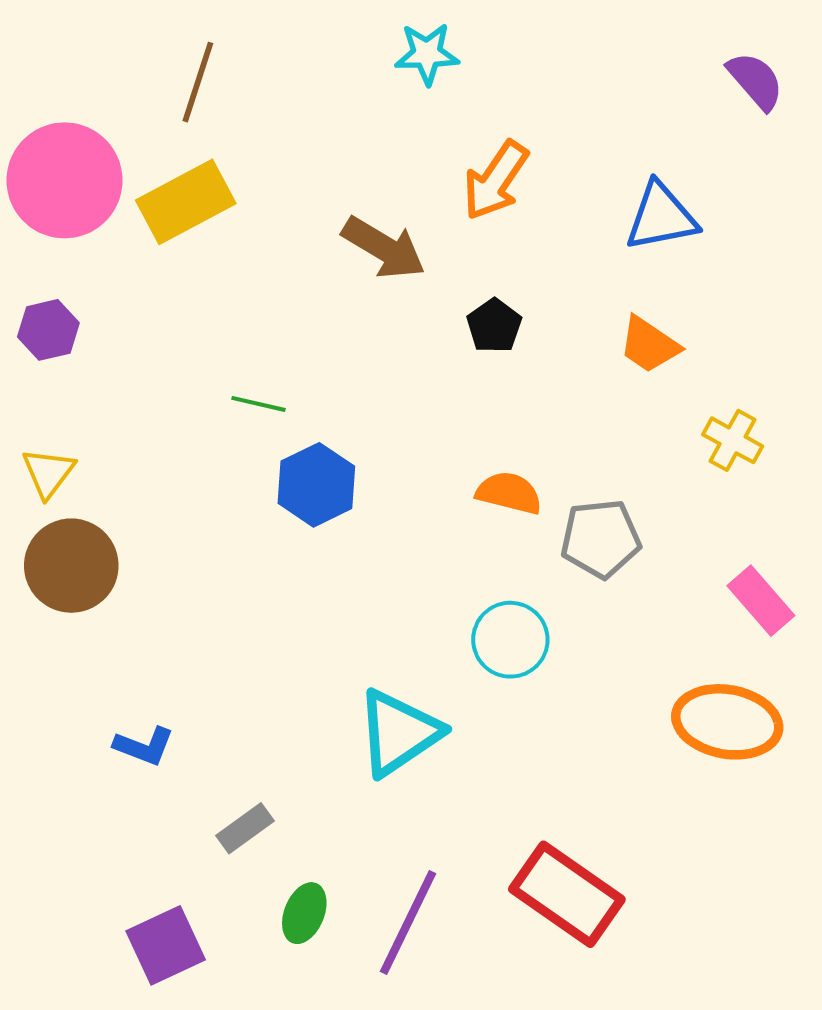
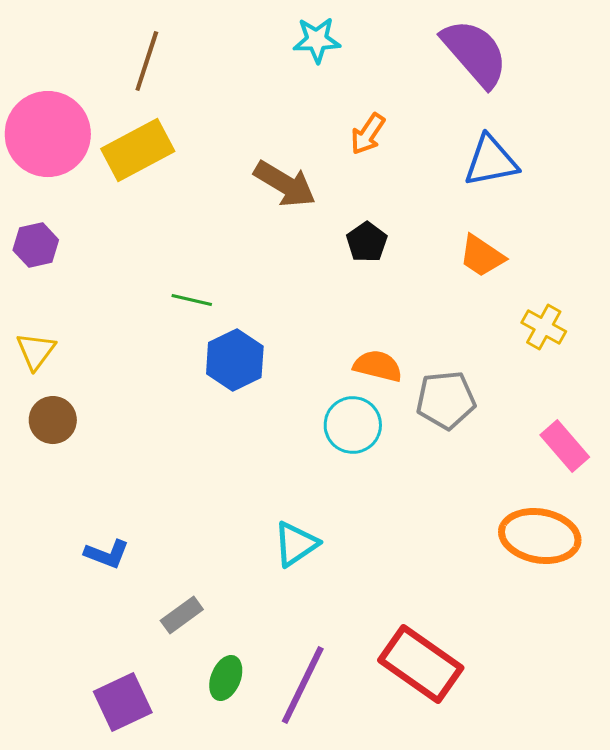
purple semicircle: (755, 81) -> (475, 53), moved, size x1.6
orange arrow: (496, 180) -> (368, 134), size x0.7
brown circle: (71, 566) -> (53, 420), size x0.7
cyan circle: (510, 640) -> (353, 425), moved
cyan triangle: (399, 733) -> (296, 544), size x0.7

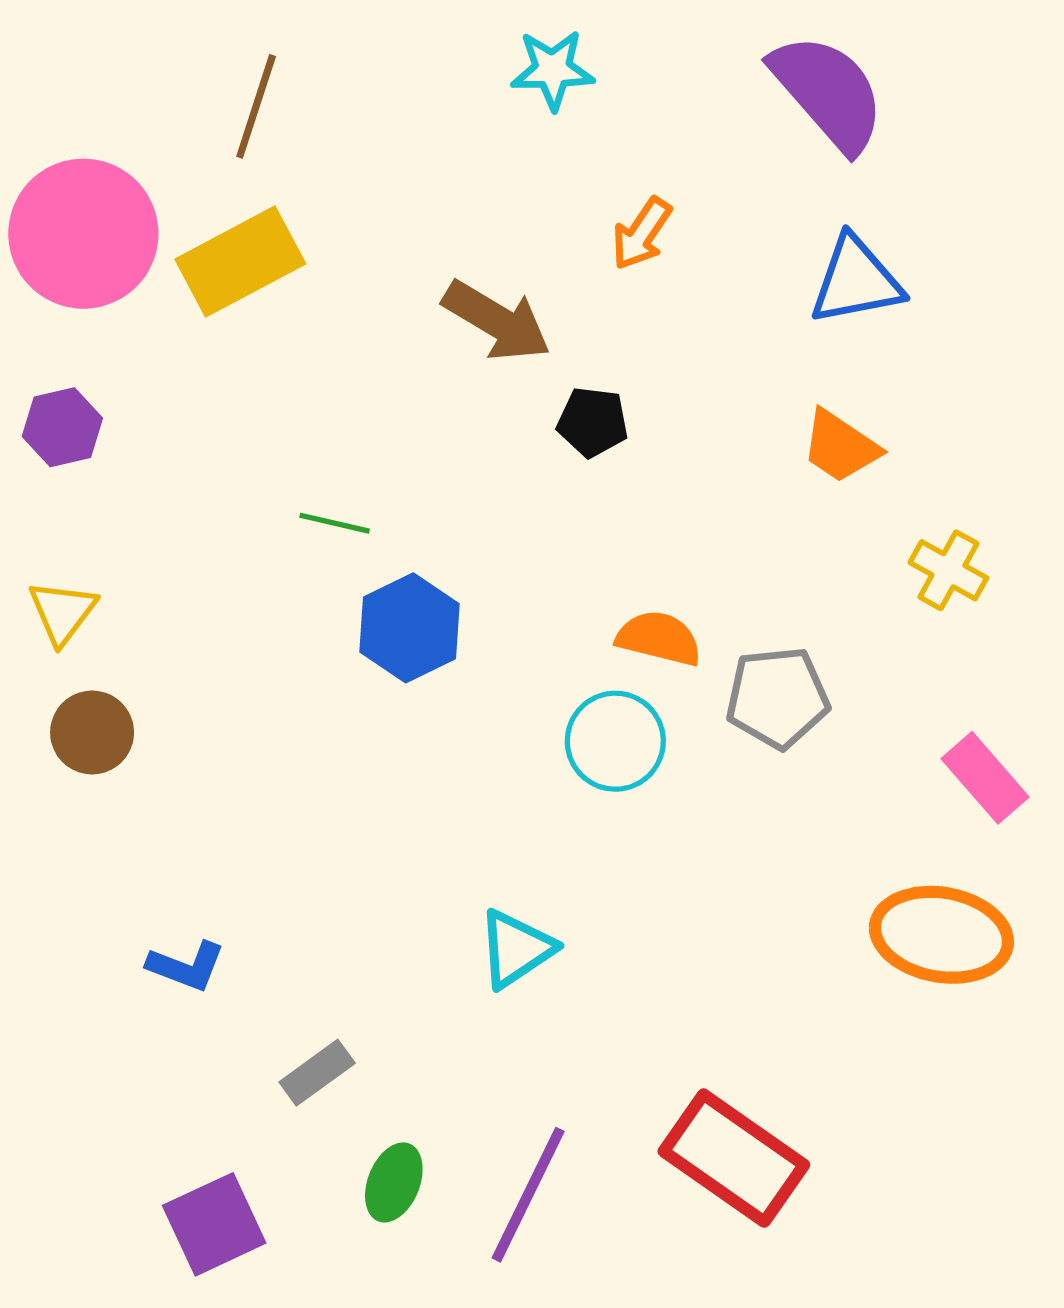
black pentagon: (367, 242) -> (593, 422), moved, turned -30

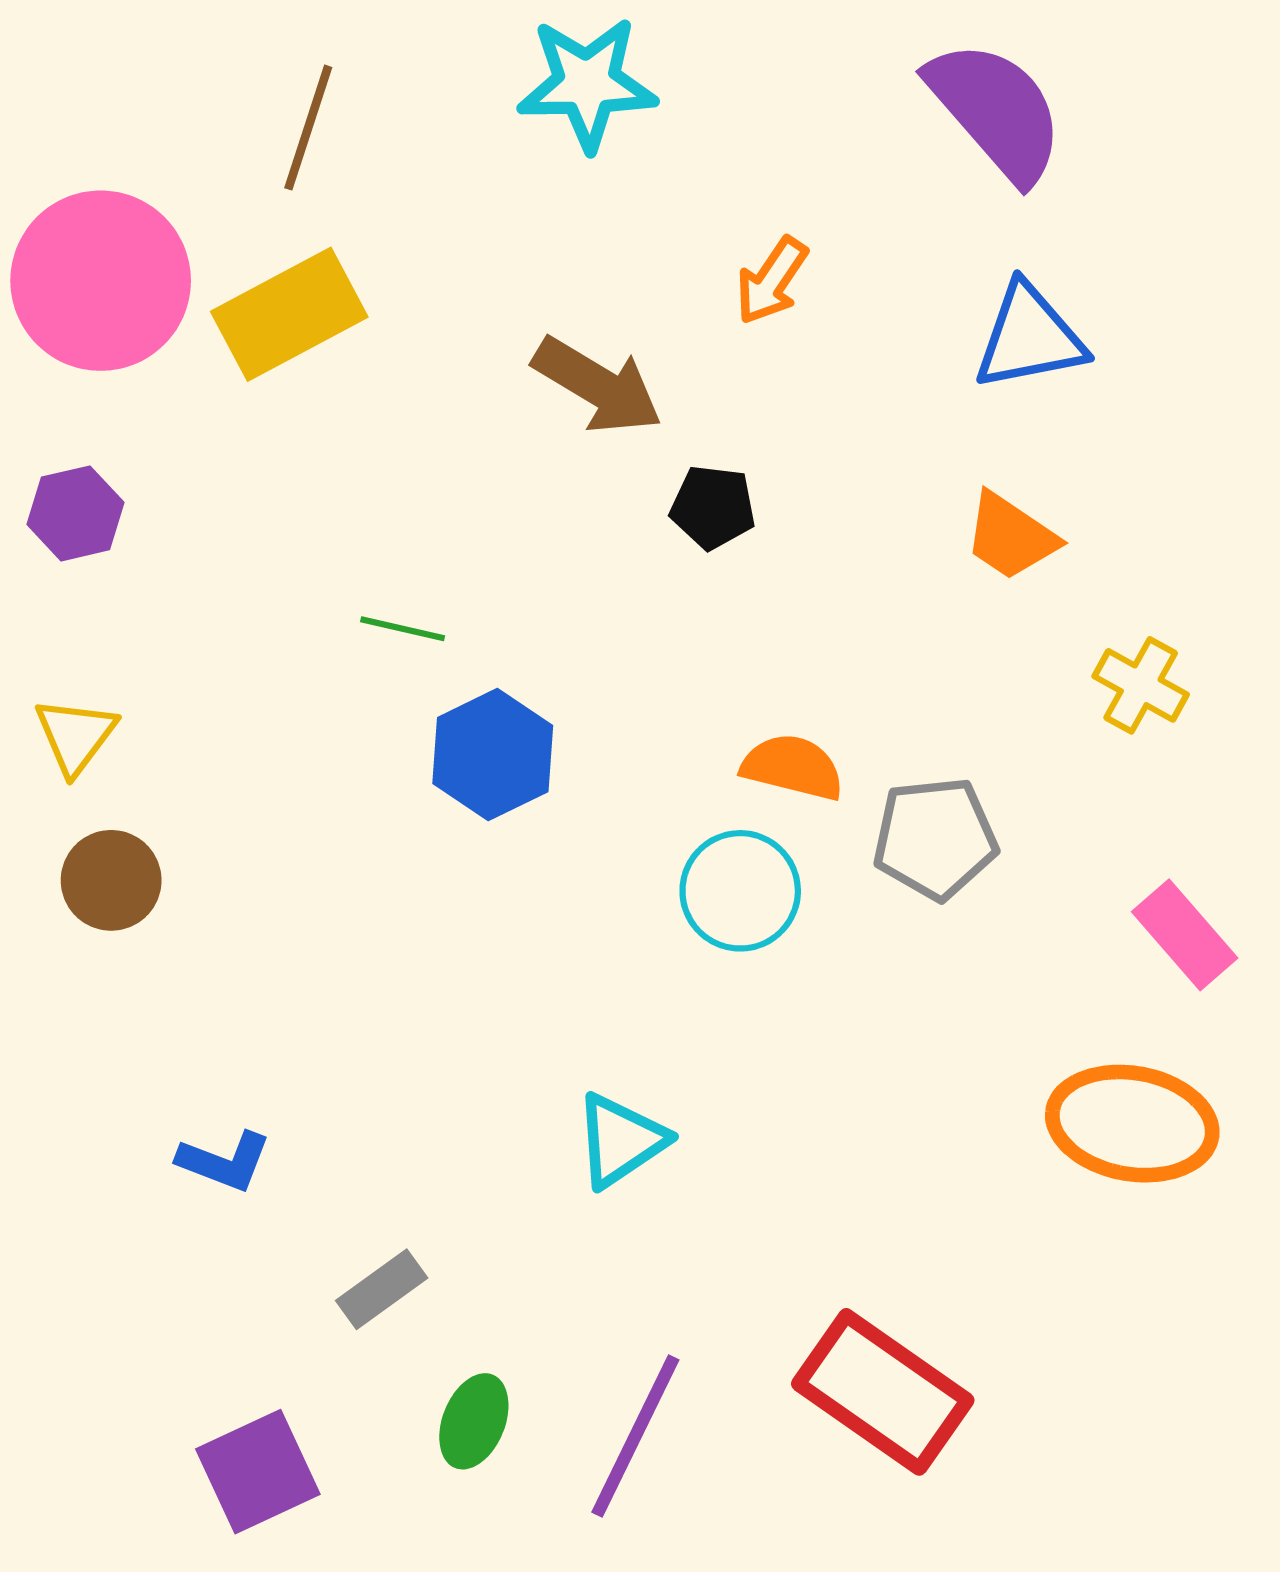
cyan star: (553, 70) -> (587, 84), moved, size x1.4

